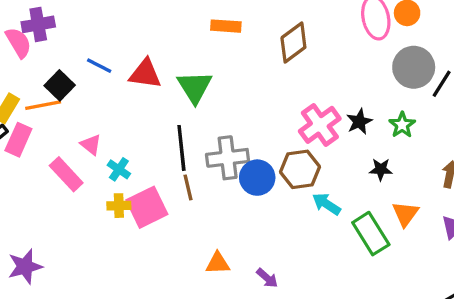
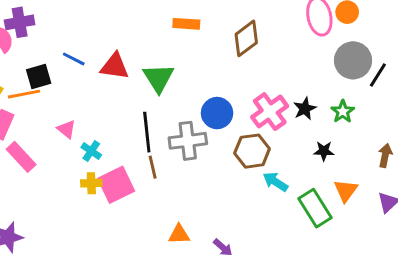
black square: (60, 85) -> (39, 76), turned 30
pink rectangle: (66, 174) -> (21, 157), moved
blue circle: (257, 178) -> (217, 113), moved

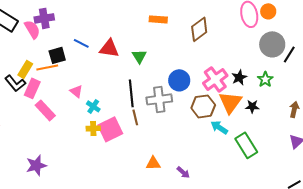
green triangle: (159, 78) -> (139, 56), size x0.7
orange triangle: (346, 191) -> (230, 102), moved, size x1.4

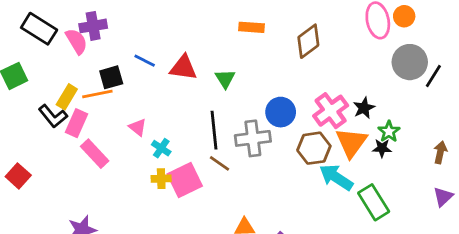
green star: (265, 79) -> (389, 131), moved
brown line: (135, 117) -> (220, 163), turned -42
cyan arrow: (219, 127) -> (336, 177), size x1.4

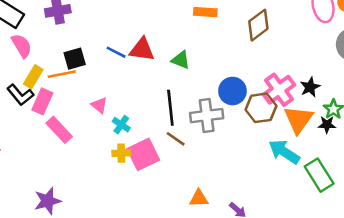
pink semicircle: (77, 41) -> (22, 46), moved
blue line: (145, 61) -> (116, 52), moved
green triangle: (225, 79) -> (181, 60), turned -36
brown hexagon: (314, 148) -> (261, 108), moved

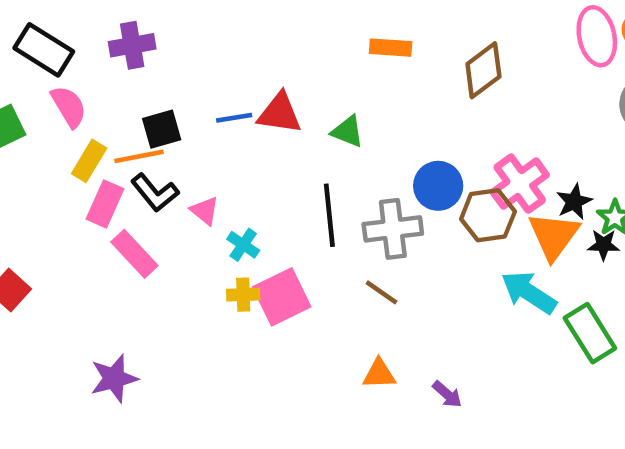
blue line: (116, 52) -> (234, 118), turned -36
black star: (310, 87) -> (574, 202), moved
black L-shape: (20, 95) -> (155, 193), moved
brown line: (176, 139) -> (381, 292), moved

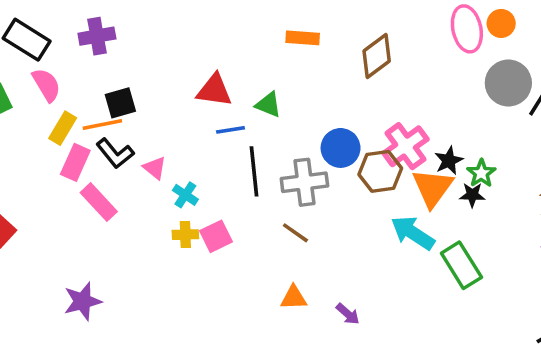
blue line: (234, 118) -> (230, 130), moved
pink square: (282, 297) -> (216, 236), size x0.7

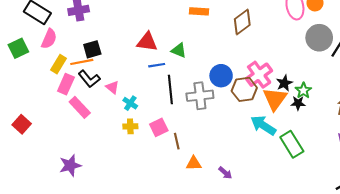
pink semicircle: (46, 85) -> (49, 39), turned 54
brown line: (295, 233) -> (177, 141), moved, turned 42
pink square: (216, 236) -> (159, 127), moved

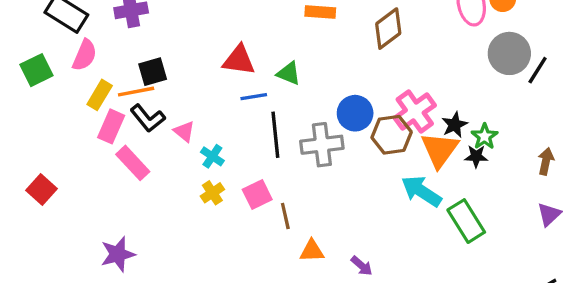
yellow cross: (130, 126) -> (212, 193), turned -32

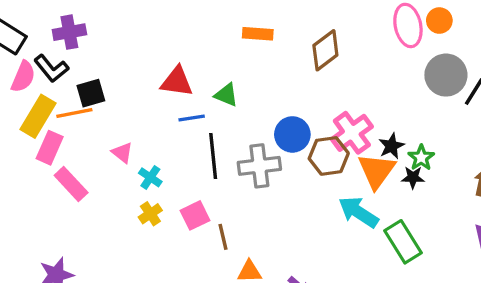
yellow rectangle: (100, 95) -> (38, 116), size x1.4
black L-shape: (148, 118) -> (51, 68), moved

